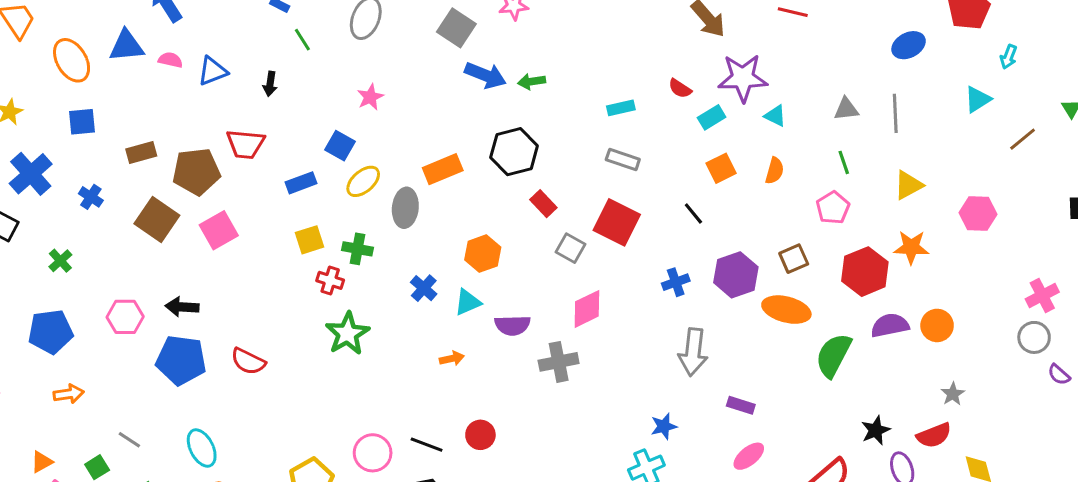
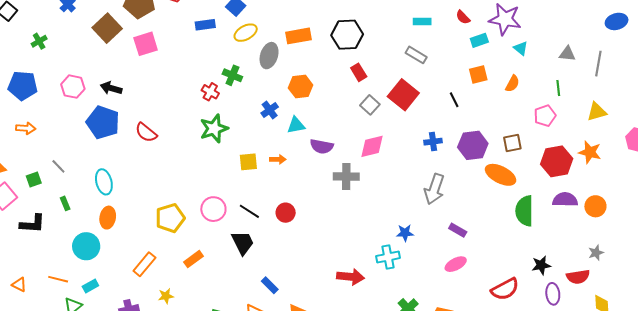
yellow square: (309, 240) -> (248, 162), moved
orange hexagon: (483, 254) -> (301, 87), moved
green semicircle: (833, 355) -> (524, 211), turned -40

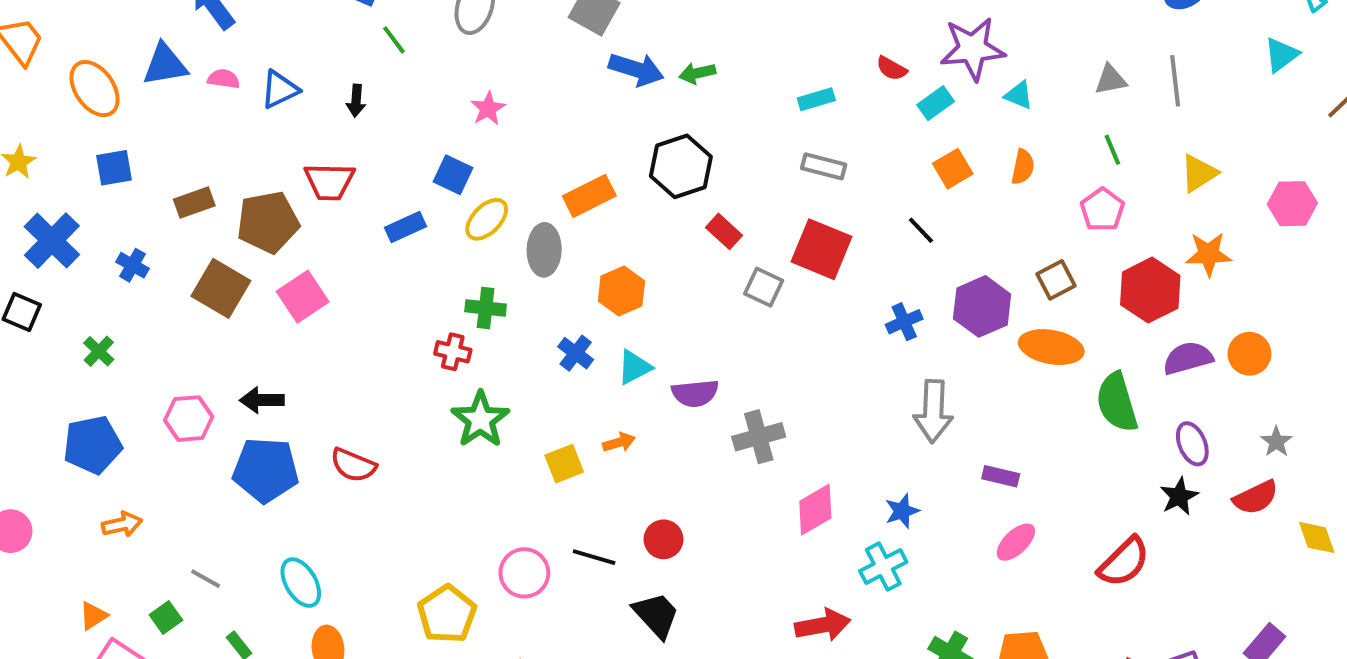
pink diamond: (372, 146) -> (815, 510), moved
black trapezoid: (243, 243) -> (656, 615), moved
purple ellipse: (553, 294) -> (1192, 444), moved

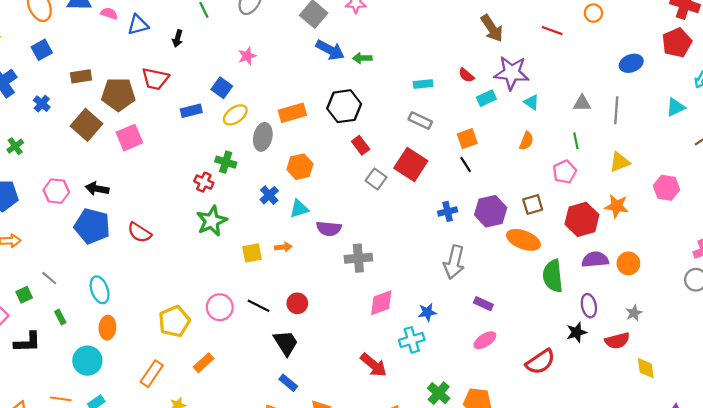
blue square: (114, 168) -> (42, 50), turned -30
orange square: (953, 169) -> (467, 139), moved
red arrow: (823, 625) -> (374, 365), turned 40

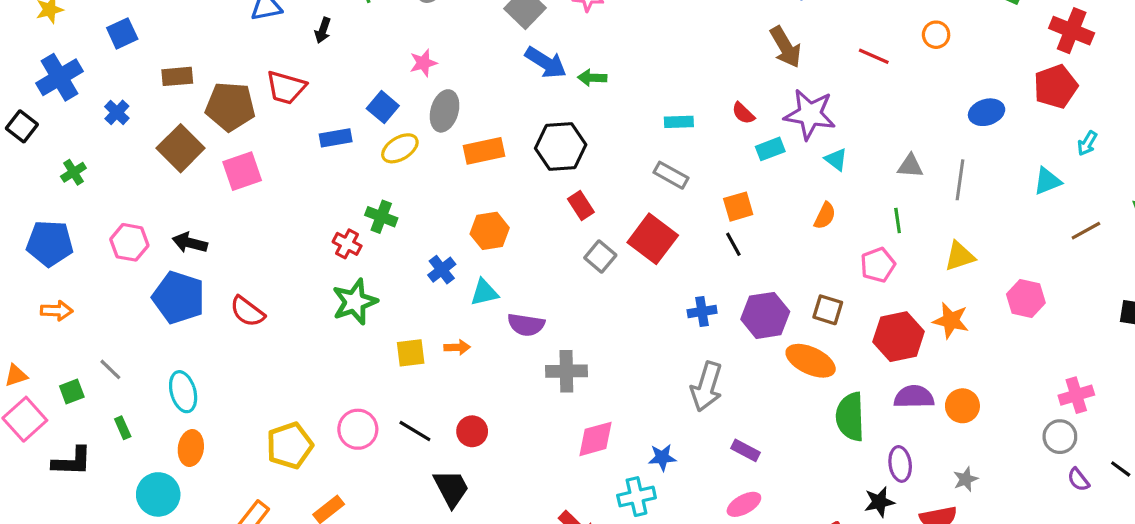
gray ellipse: (263, 137) -> (445, 111), moved
brown square: (533, 205) -> (828, 310), turned 30

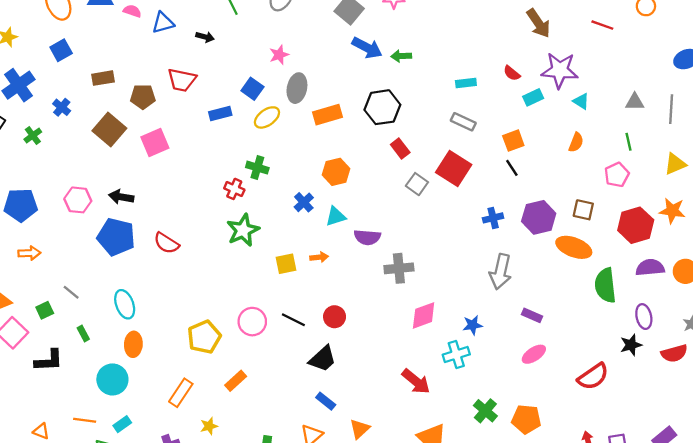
black arrow: (323, 30) -> (205, 37), turned -90
brown pentagon: (230, 106) -> (143, 97), size x0.7
green cross: (73, 172) -> (33, 136), moved
black trapezoid: (451, 488) -> (323, 359), turned 80

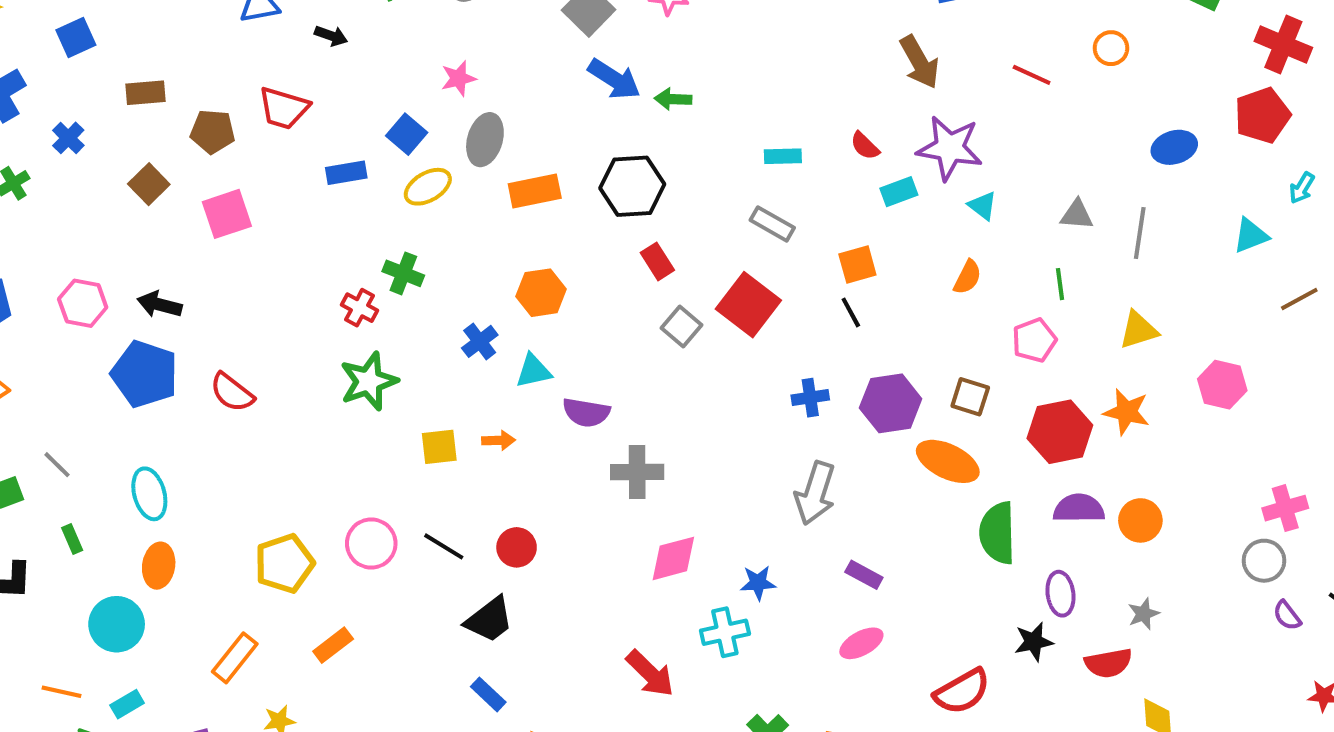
brown square: (109, 129) -> (149, 184), size x0.7

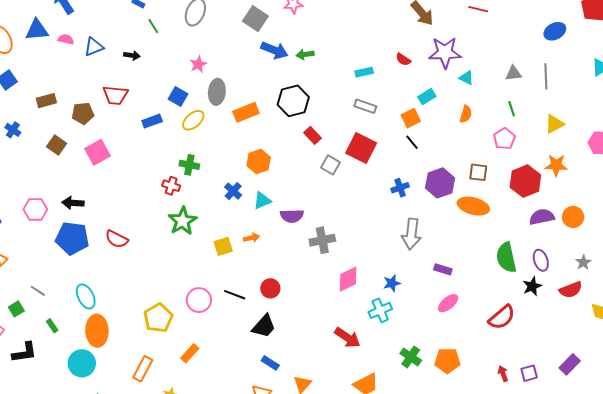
cyan rectangle: (899, 192) -> (427, 97), moved
green semicircle: (998, 533) -> (506, 257), moved
orange ellipse: (159, 566) -> (97, 331), size x1.4

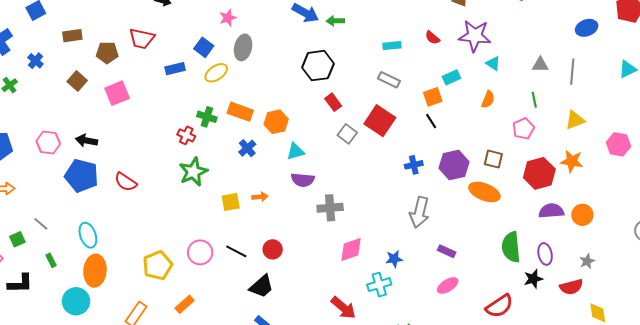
orange rectangle: (246, 112) -> (240, 112), moved, turned 35
cyan triangle: (262, 200) -> (295, 151), moved

